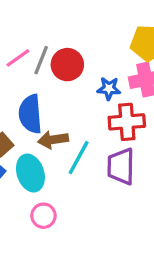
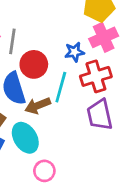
red circle: (67, 65) -> (34, 64), moved
cyan line: (79, 158) -> (61, 87), moved

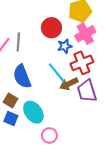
red circle: (34, 64) -> (51, 28), moved
cyan line: (61, 87) -> (57, 73), turned -50
brown arrow: (38, 106) -> (69, 84), moved

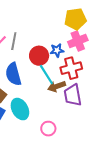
red circle: (51, 28) -> (39, 56), moved
pink circle: (49, 135) -> (48, 129), moved

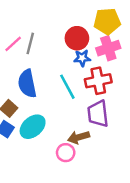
red circle: (39, 56) -> (77, 38), moved
brown arrow: (57, 86) -> (79, 137), moved
cyan ellipse: (20, 109) -> (33, 127), turned 75

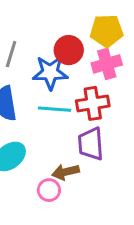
blue star: (82, 58) -> (50, 73), moved, size x1.6
cyan line: (67, 87) -> (55, 109), turned -60

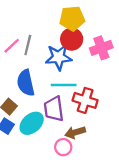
yellow pentagon: (107, 31) -> (72, 18), moved
red cross: (93, 103) -> (85, 100), moved, turned 30
purple trapezoid: (91, 144) -> (54, 109), moved

